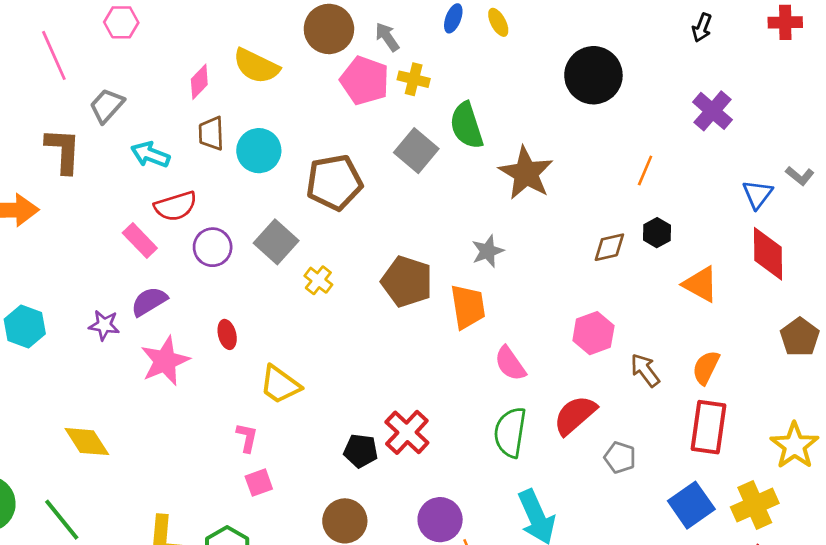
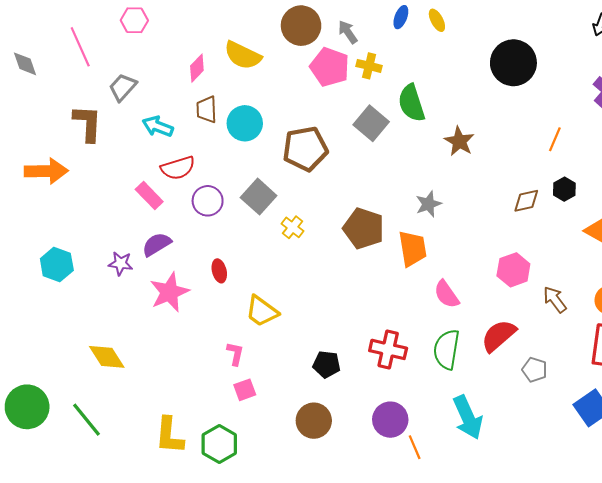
brown star: (526, 173) -> (459, 141), size x0.7
red cross: (407, 432) -> (388, 349), moved, turned -30

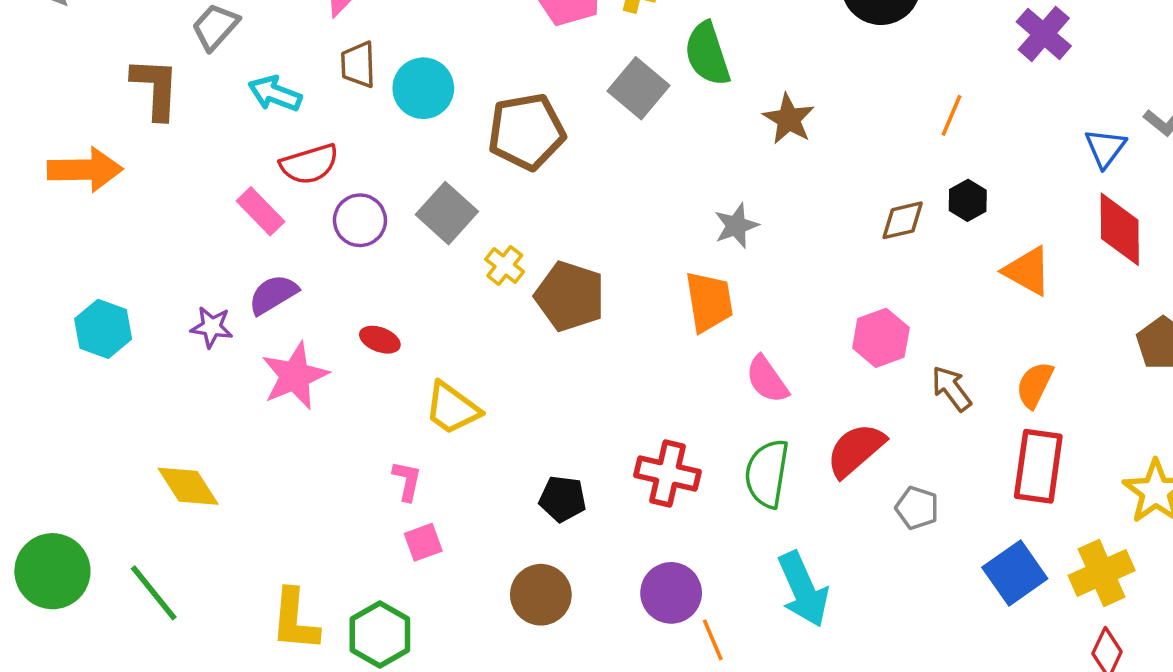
brown pentagon: (364, 228) -> (570, 296), moved
red ellipse: (219, 271) -> (380, 340), turned -55

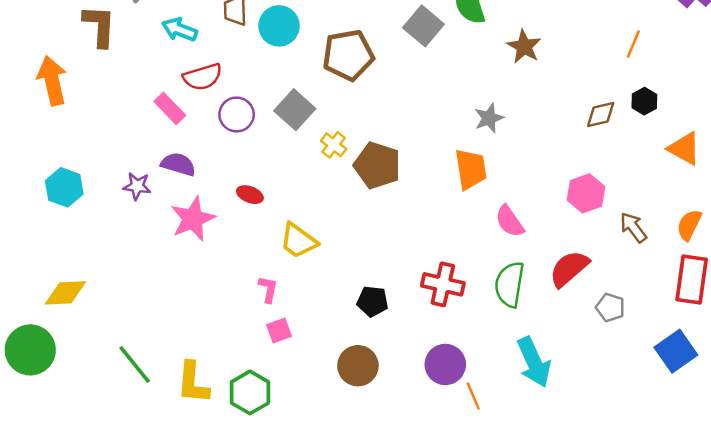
orange arrow: (85, 170) -> (52, 81), turned -102
purple semicircle: (273, 294) -> (178, 164), turned 48
yellow diamond: (188, 486) -> (65, 293), moved, turned -60
green line: (154, 593) -> (135, 364), moved

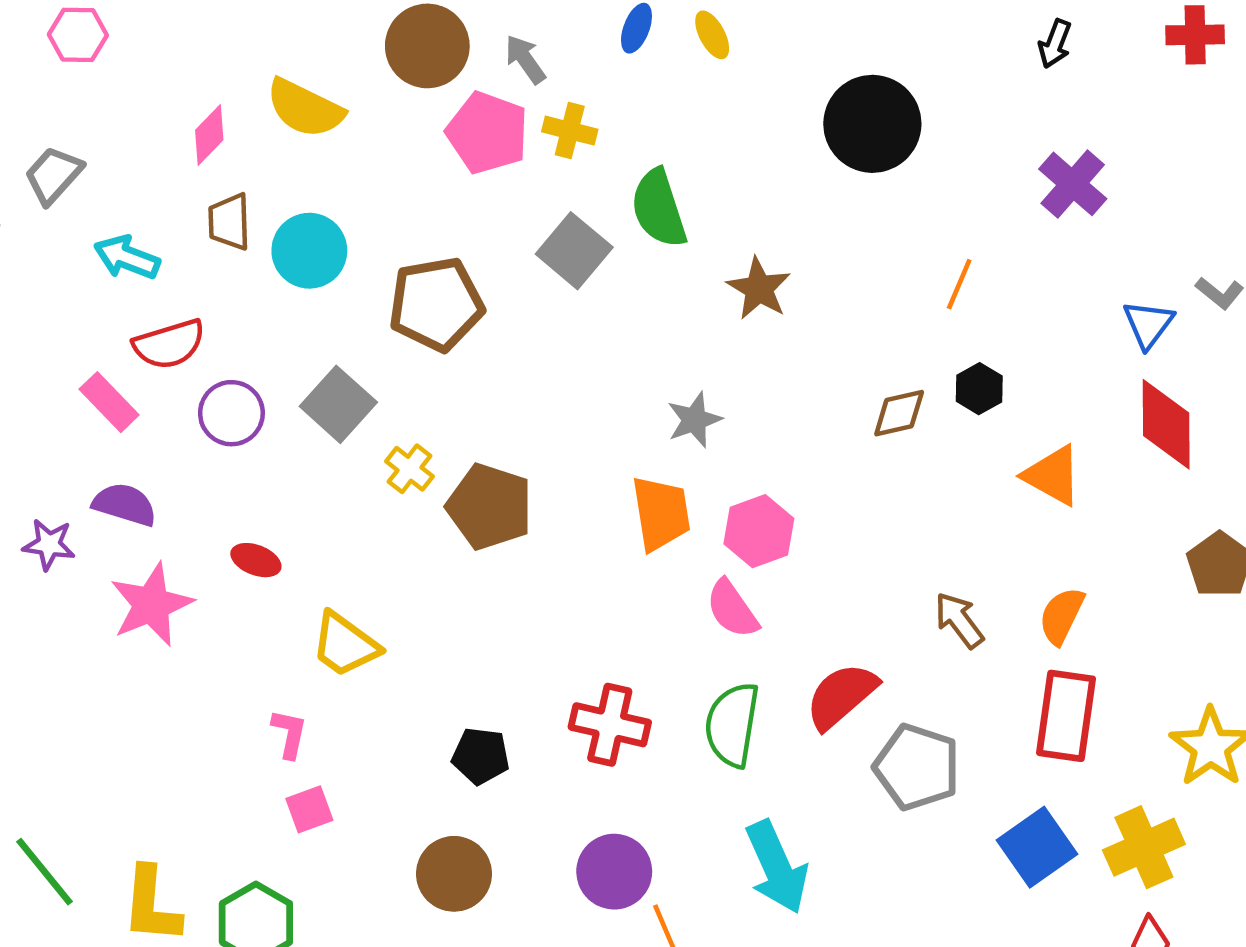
pink hexagon: (586, 193) -> (759, 531), moved
gray pentagon: (610, 307) -> (917, 767), size x1.6

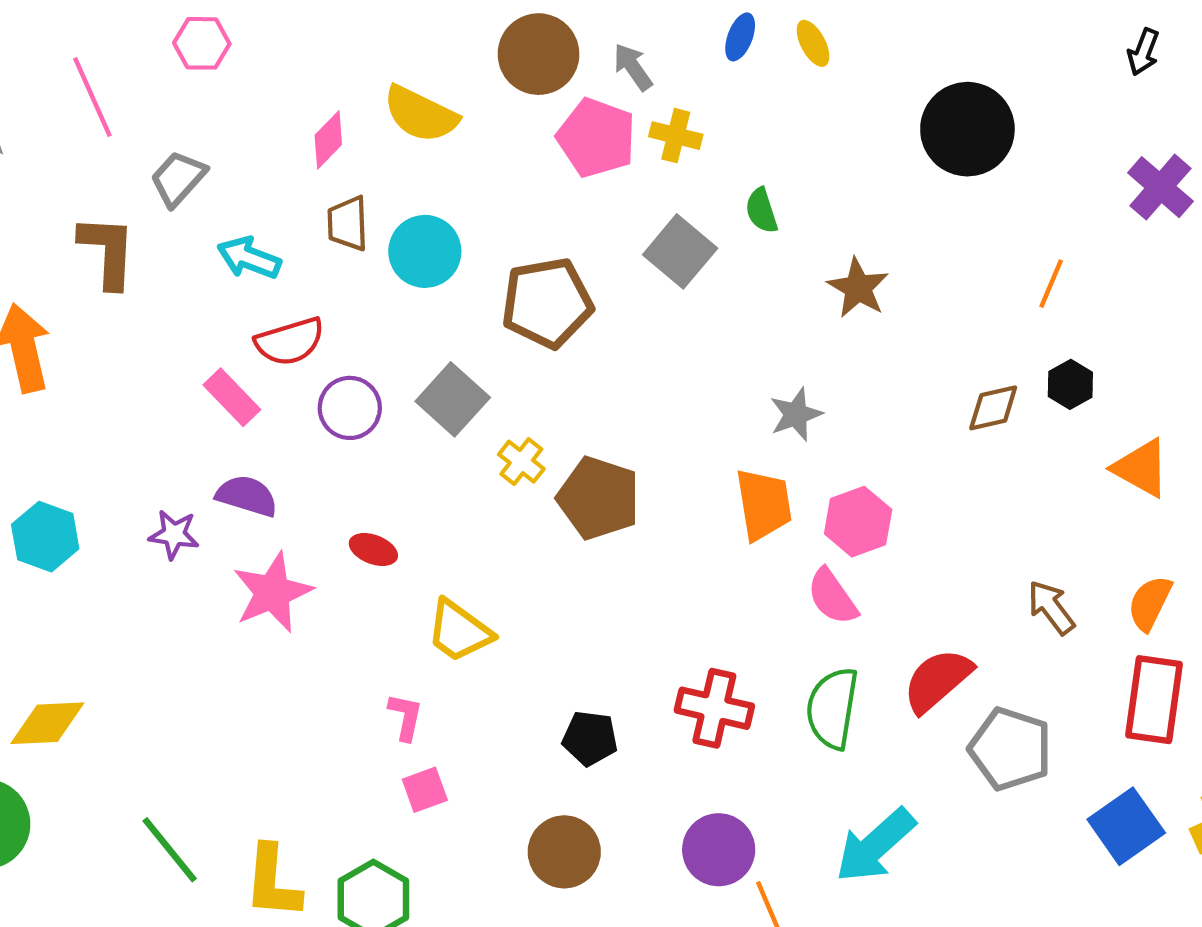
green semicircle: (659, 208) -> (762, 211), size x0.6
cyan arrow: (777, 867) -> (875, 845), turned 72

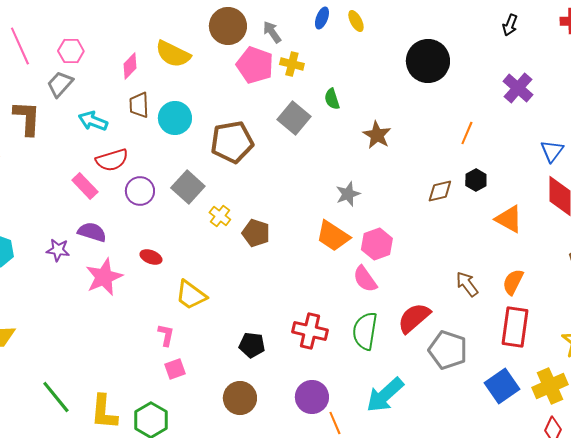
pink hexagon: (202, 43) -> (71, 51), moved
brown pentagon: (599, 498) -> (256, 233), size x0.7
orange trapezoid: (764, 504) -> (333, 236), turned 132

